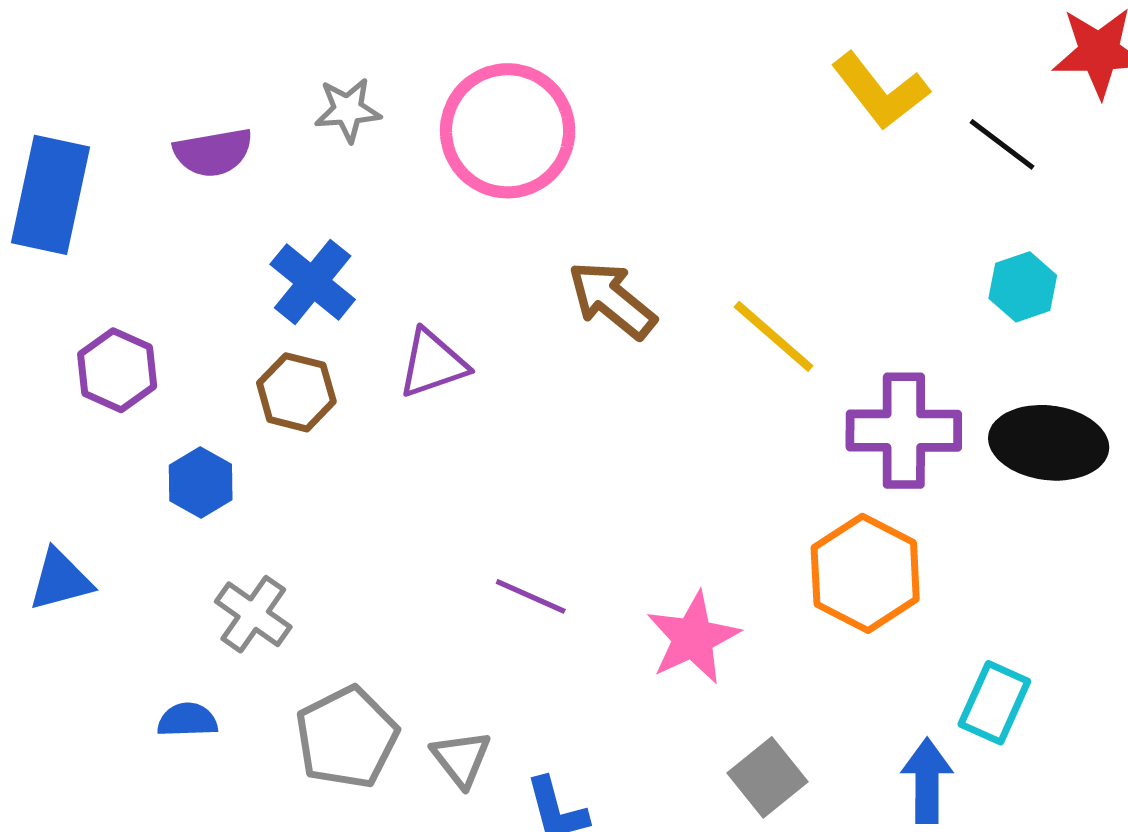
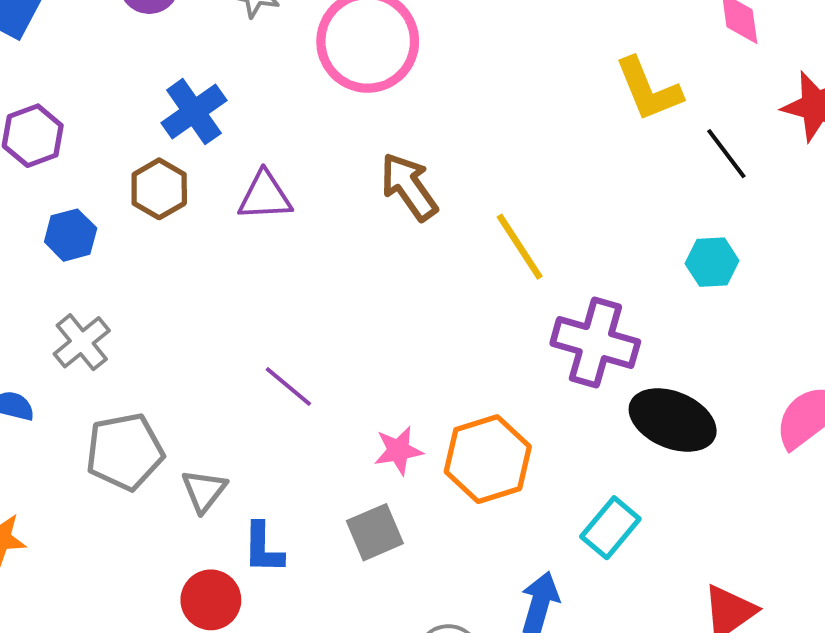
black ellipse: (1049, 443) -> (673, 420), moved
orange hexagon: (865, 573) -> (488, 459), moved
pink star: (693, 638) -> (398, 450), size x0.7
cyan rectangle: (994, 703) -> (610, 528), moved
gray square: (768, 777) -> (375, 532), moved

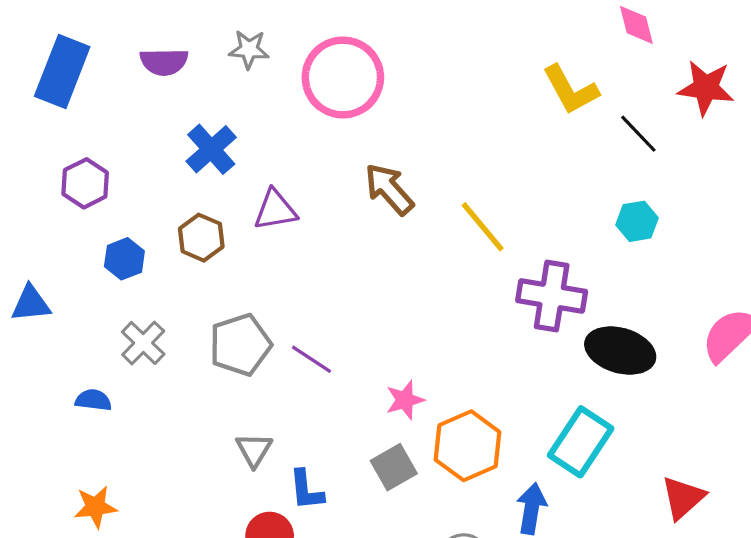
brown hexagon: (159, 189) -> (201, 238), moved
gray pentagon: (125, 452) -> (240, 345), moved
orange hexagon: (488, 459) -> (467, 446), moved
cyan rectangle: (610, 528) -> (581, 442), size x1.4

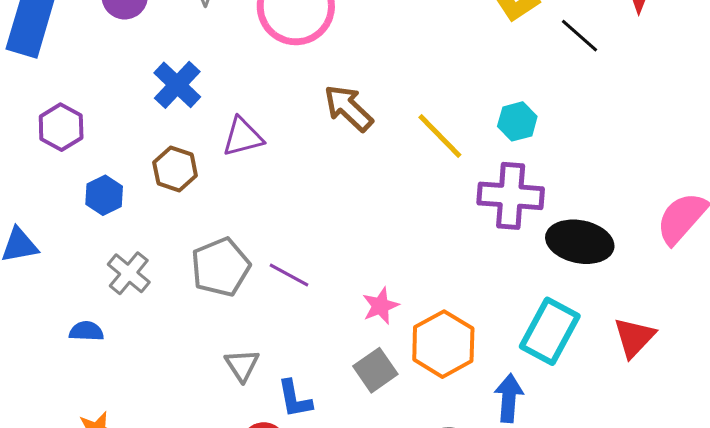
cyan hexagon: (637, 221) -> (517, 121), moved
red triangle: (683, 498) -> (634, 337), moved

